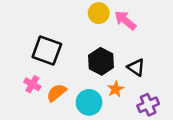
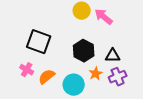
black triangle: (136, 67) -> (113, 56), turned -35
purple cross: (148, 105) -> (118, 77), moved

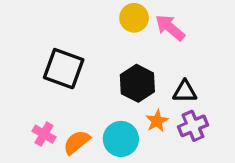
pink cross: (27, 70) -> (44, 134), moved
orange semicircle: (47, 77) -> (77, 142), moved

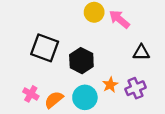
black hexagon: (137, 83) -> (81, 61), moved
black triangle: (185, 91) -> (141, 53), moved

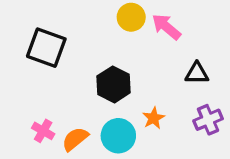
black square: (45, 48) -> (46, 48), moved
purple cross: (136, 88) -> (208, 120), moved

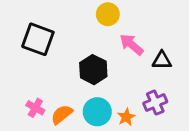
pink arrow: (166, 27) -> (132, 45), moved
orange star: (154, 118) -> (126, 117), moved
purple cross: (208, 120) -> (155, 103), moved

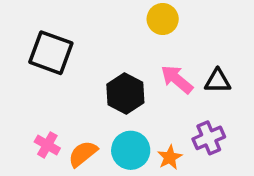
yellow circle: (108, 14) -> (163, 19), moved
pink arrow: (132, 45) -> (177, 79), moved

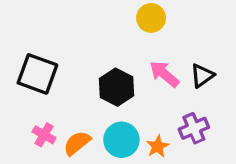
black square: (51, 53) -> (37, 74), moved
black triangle: (218, 81) -> (202, 76), turned -35

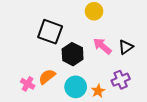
black square: (37, 74) -> (50, 32), moved
orange semicircle: (77, 143) -> (47, 77), moved

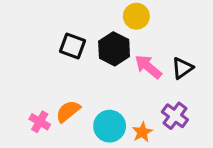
black square: (50, 32) -> (72, 46), size x0.7
black hexagon: (73, 54) -> (114, 49), moved
purple cross: (121, 80) -> (175, 116), turned -30

